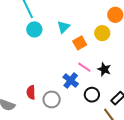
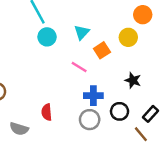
pink line: (84, 67) -> (79, 67), moved
blue cross: (71, 80) -> (93, 96), turned -35
gray circle: (52, 99) -> (90, 120), moved

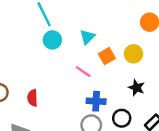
yellow circle: (128, 37) -> (133, 54), moved
red semicircle: (47, 112) -> (32, 98), moved

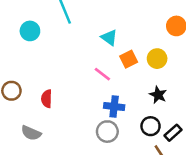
cyan triangle: (87, 37) -> (109, 38), turned -42
cyan circle: (52, 40) -> (30, 31), moved
black circle: (122, 118) -> (151, 126), moved

